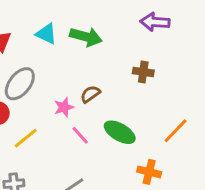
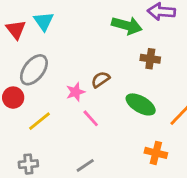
cyan triangle: (46, 34) -> (44, 21), moved, turned 30
green arrow: (86, 37) -> (127, 25), moved
green ellipse: (120, 132) -> (141, 104), moved

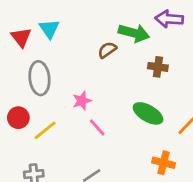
gray ellipse: (34, 70) -> (39, 78), turned -44
brown semicircle: (100, 80) -> (107, 50), moved
red circle: (13, 98) -> (18, 118), moved

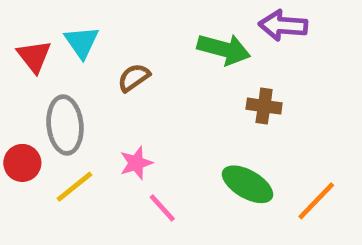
brown semicircle: (107, 50) -> (134, 78), moved
red circle: (18, 118) -> (22, 163), moved
yellow line: (45, 130) -> (74, 187), moved

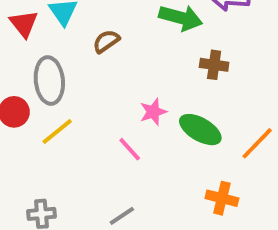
pink star: (136, 163) -> (153, 112), moved

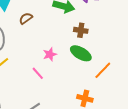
green ellipse: (200, 130) -> (81, 53), moved

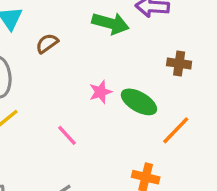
brown cross: (81, 30) -> (179, 63), moved
pink star: (50, 54) -> (100, 92), moved

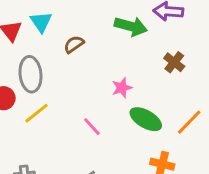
brown cross: (179, 63) -> (174, 62), moved, turned 30
green ellipse: (139, 102) -> (146, 119), moved

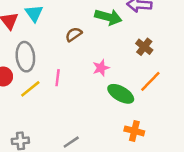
brown semicircle: (74, 44) -> (74, 34), moved
orange line: (189, 122) -> (150, 81), moved
pink line: (92, 127) -> (58, 78), moved, turned 49

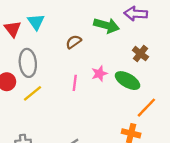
pink line: (58, 78) -> (75, 83), moved
orange line: (150, 81) -> (146, 108), moved
green ellipse: (121, 94) -> (128, 81), moved

